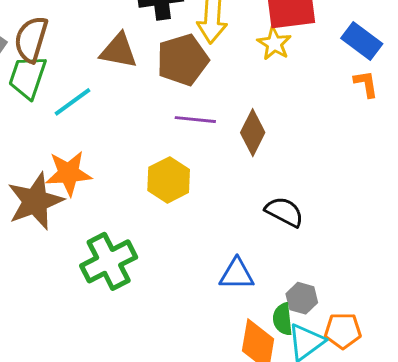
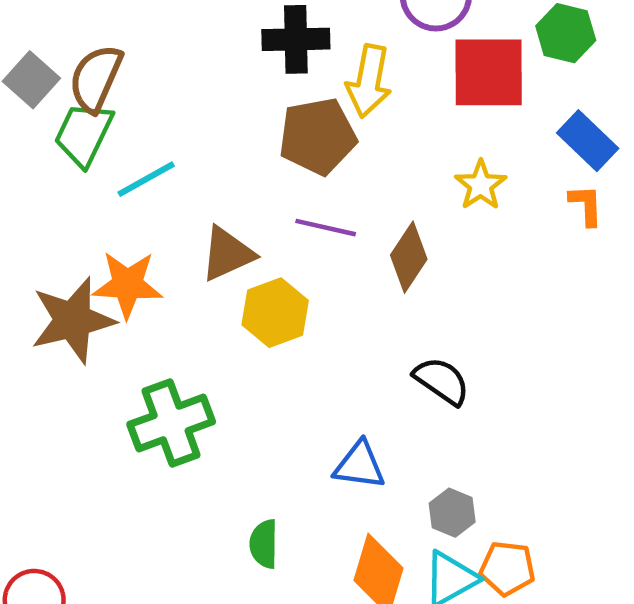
yellow star: (274, 44) -> (481, 185), moved
brown triangle: (119, 51) -> (227, 254), moved, turned -42
green semicircle: (283, 319) -> (264, 544), moved

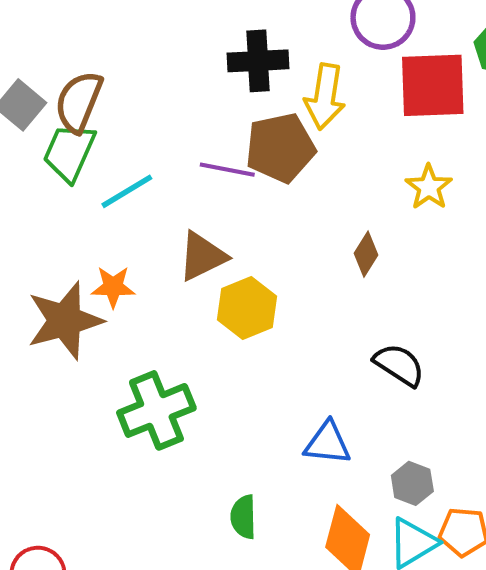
purple line: (326, 228) -> (227, 170), moved
brown diamond: (409, 257) -> (366, 254), size x0.7
orange star: (127, 285) -> (113, 287), size x0.7

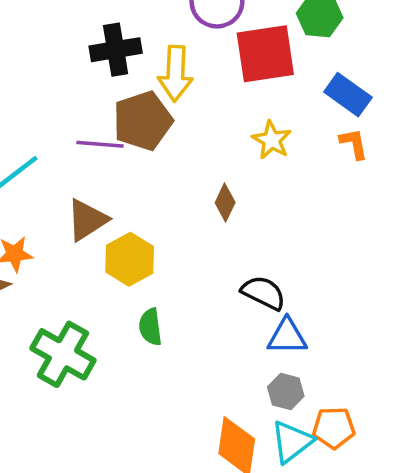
green cross: (156, 410) -> (63, 354), turned -32
blue triangle: (327, 443) -> (287, 337), moved
green semicircle: (243, 517) -> (150, 327), moved

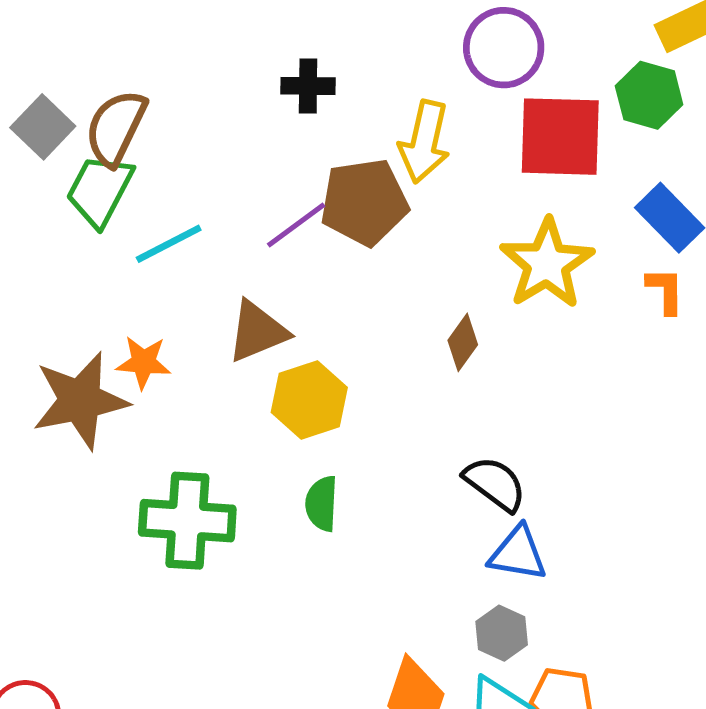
black cross: (116, 50) -> (308, 86), moved, size x0.7
yellow star: (272, 140) -> (547, 264), size x1.6
purple line: (100, 144) -> (296, 225), turned -51
green cross: (63, 354) -> (187, 521), turned -36

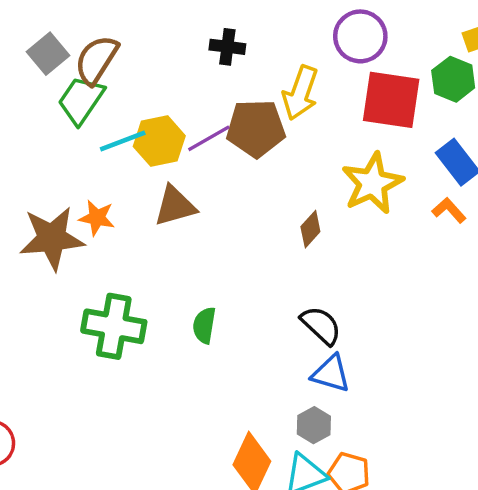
orange L-shape: (665, 291) -> (449, 210), turned -48
yellow hexagon: (309, 400) -> (159, 141), moved

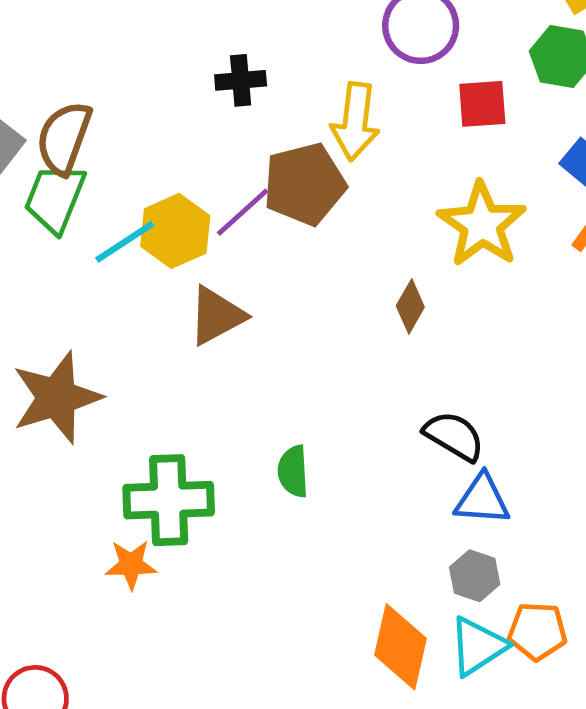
red square: (391, 100) -> (482, 104), size x0.6
orange star: (97, 218) -> (131, 565), moved

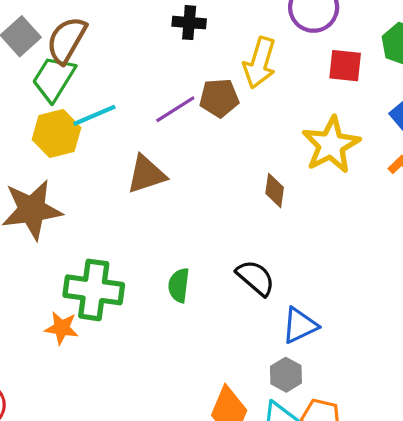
brown pentagon: (305, 184) -> (219, 98), size x0.7
yellow hexagon: (175, 231) -> (57, 134), moved
brown diamond: (410, 306) -> (275, 190), turned -32
black semicircle: (454, 436) -> (256, 278), moved
blue triangle: (482, 499) -> (300, 325), turned -39

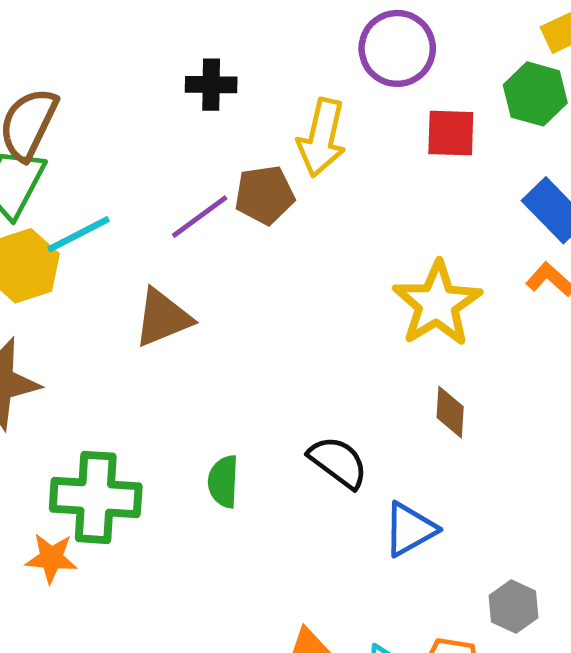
yellow star: (331, 145) -> (437, 304), moved
brown diamond: (275, 190) -> (450, 412), moved
gray hexagon: (286, 375) -> (514, 607), moved

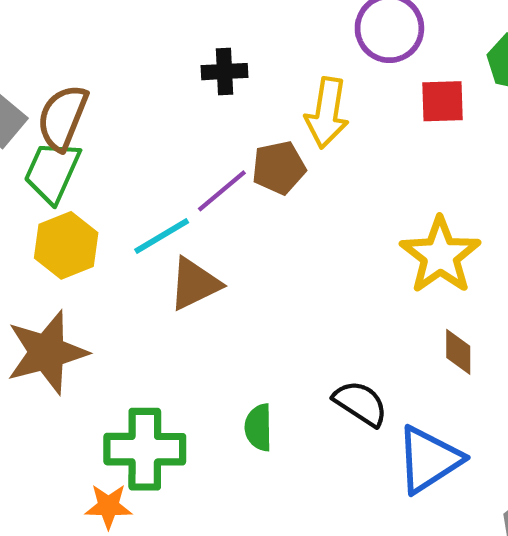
cyan line: (78, 234) -> (162, 236), moved
blue triangle: (410, 529) -> (429, 459), size x1.4

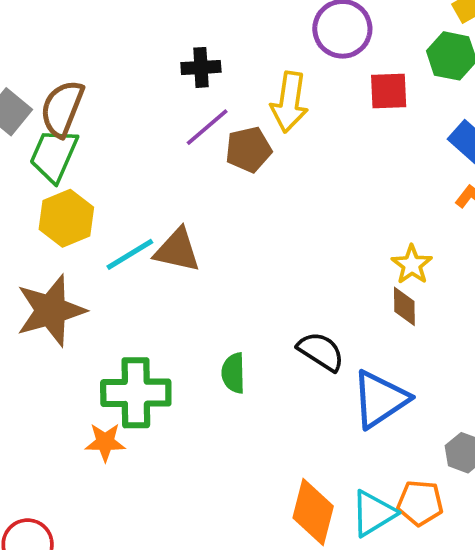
purple line: (222, 191) -> (207, 127), moved
cyan line: (162, 236) -> (130, 254), moved
yellow star: (440, 255) -> (412, 265), moved, size x0.6
brown triangle: (195, 284) -> (177, 250), turned 39

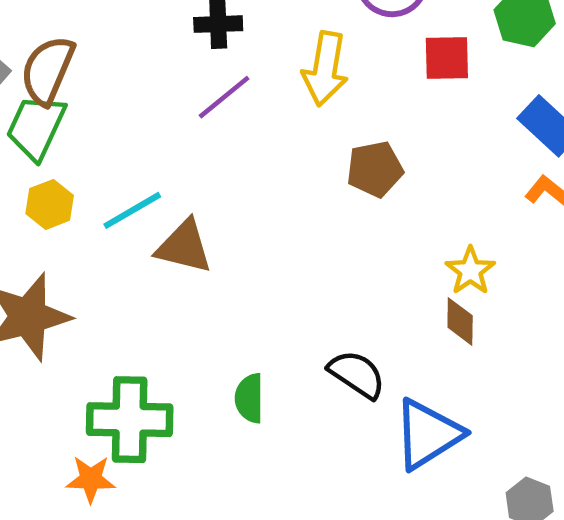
brown pentagon: (248, 150) -> (375, 169), moved
yellow hexagon: (66, 218) -> (50, 204), size x0.7
cyan line: (130, 254) -> (132, 210), moved

